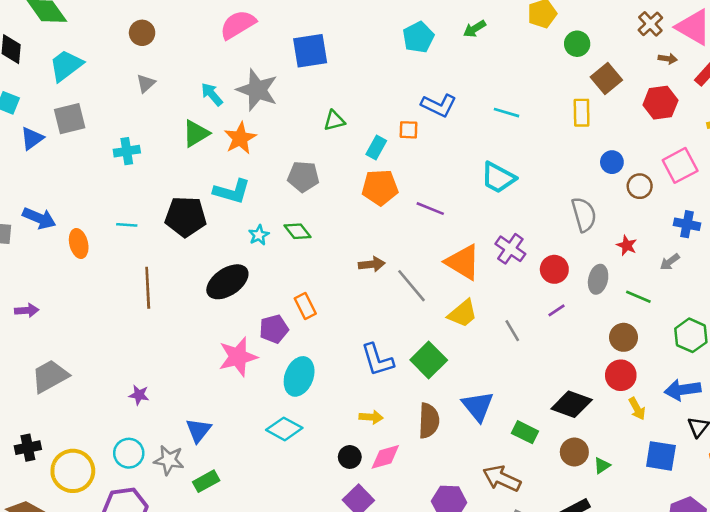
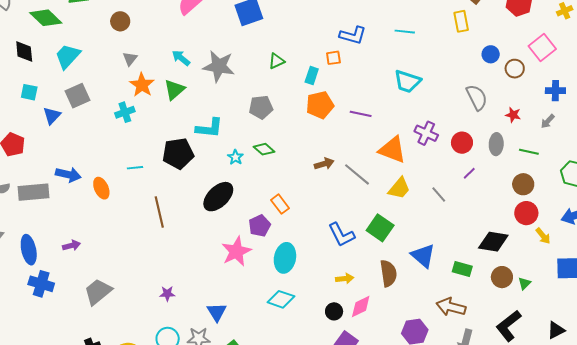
gray star: (257, 90) -> (219, 66), moved
orange star: (240, 138) -> (142, 85), moved

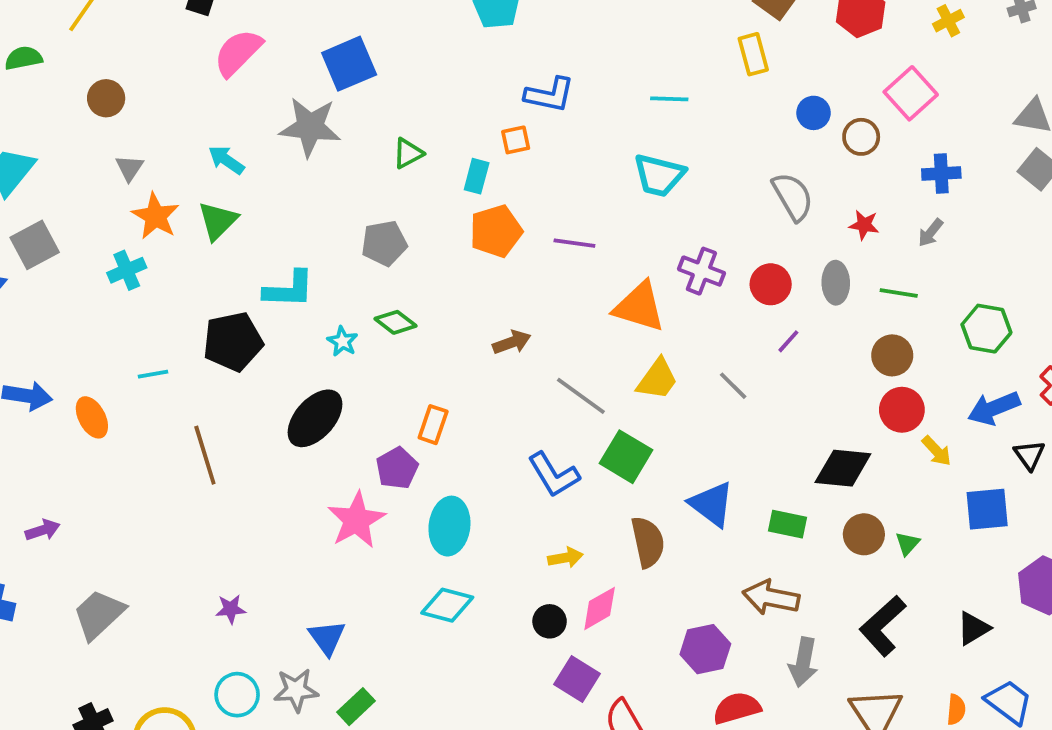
cyan line: (405, 32) -> (669, 99), moved
gray star: (219, 66) -> (310, 127), moved
gray line: (357, 174) -> (581, 396), moved
orange rectangle: (280, 204) -> (433, 425), turned 60

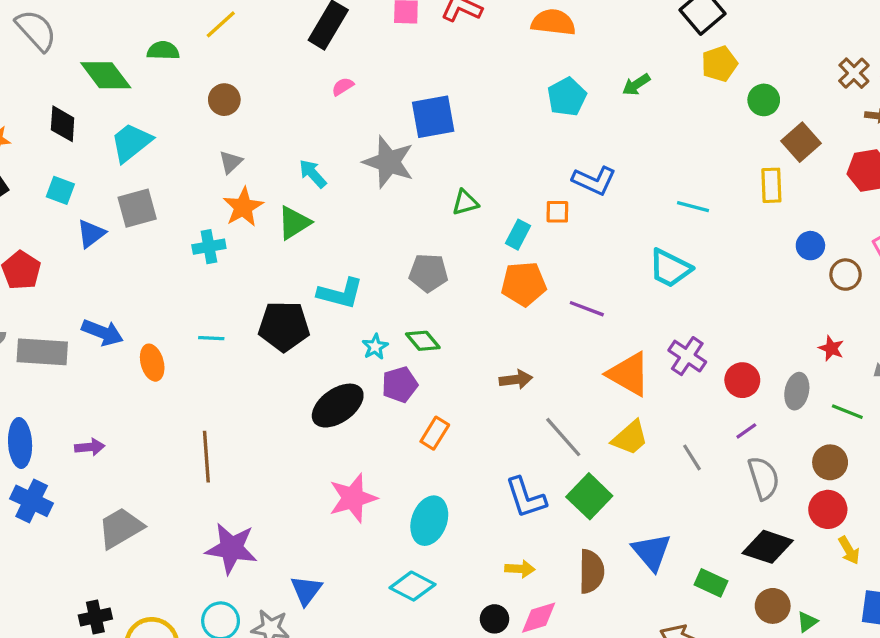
pink semicircle: (238, 53) -> (343, 87), size x0.5
gray semicircle: (793, 197) -> (764, 478), moved
brown line: (205, 455) -> (206, 457), moved
purple pentagon: (397, 468) -> (400, 385), moved
purple star: (231, 609) -> (231, 548), size x2.0

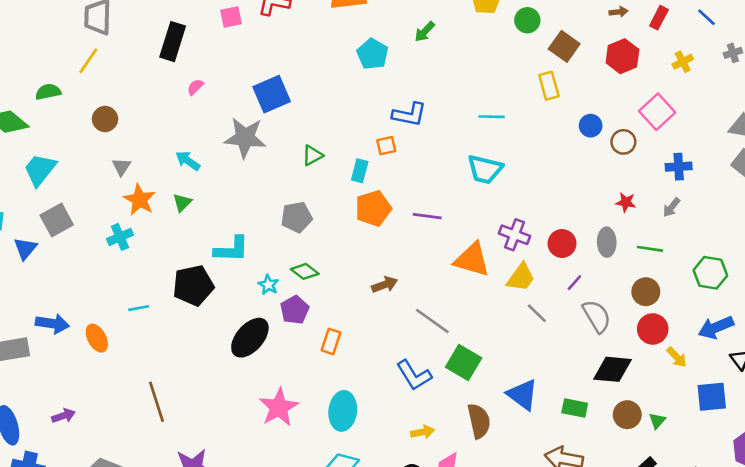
green triangle: (294, 223) -> (182, 203), size x0.7
yellow trapezoid: (630, 438) -> (521, 277), moved

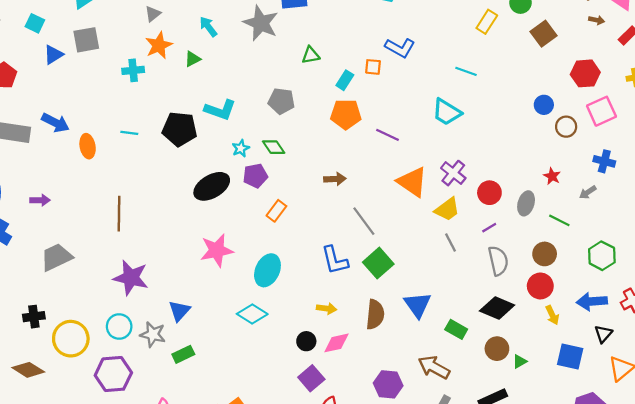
red hexagon: (622, 56) -> (585, 73), moved
yellow rectangle: (549, 86) -> (487, 22), moved, turned 30

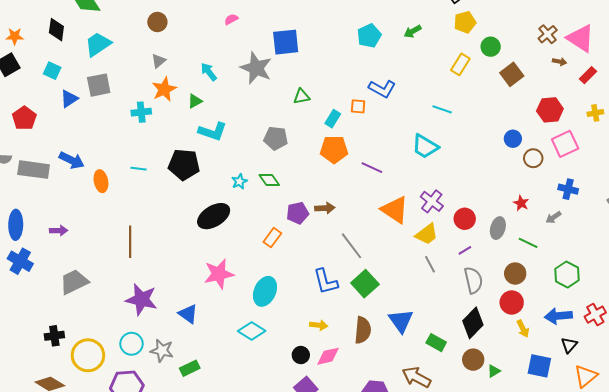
cyan L-shape: (220, 110) -> (213, 131), moved
purple pentagon: (255, 176) -> (298, 213), moved
black diamond: (497, 308) -> (473, 323), turned -68
blue triangle: (179, 311) -> (188, 314), moved, turned -35

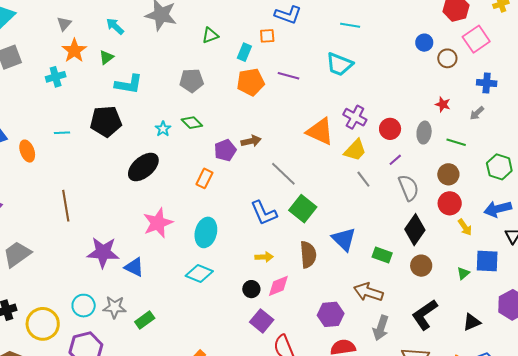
purple line: (372, 168) -> (289, 76), moved
purple star: (141, 300) -> (103, 252), moved
green triangle: (494, 371) -> (463, 273), moved

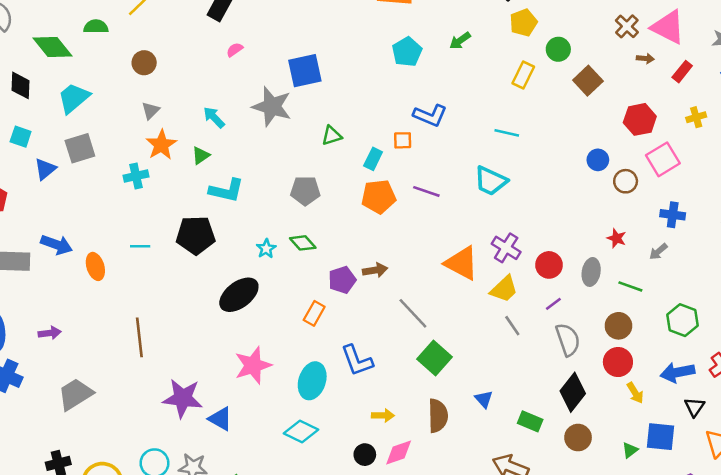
blue L-shape: (264, 213) -> (357, 360), moved
blue triangle: (344, 239) -> (484, 399), size x0.6

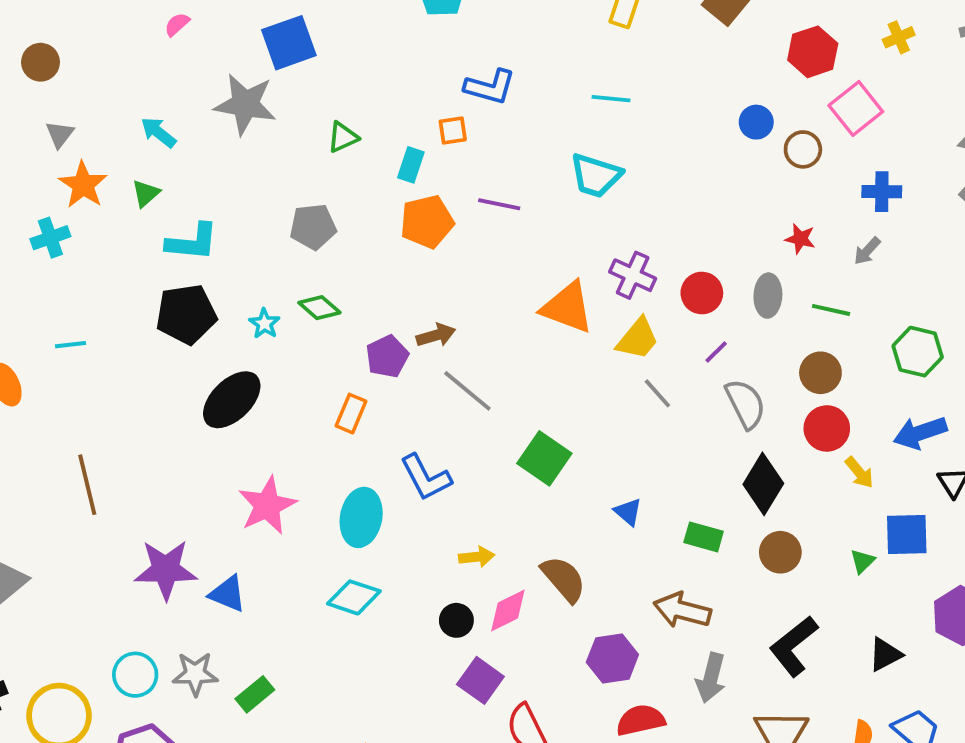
black pentagon: (196, 235) -> (186, 314), moved
gray line: (413, 313) -> (467, 391), moved
brown semicircle: (438, 416) -> (564, 579), moved, turned -32

